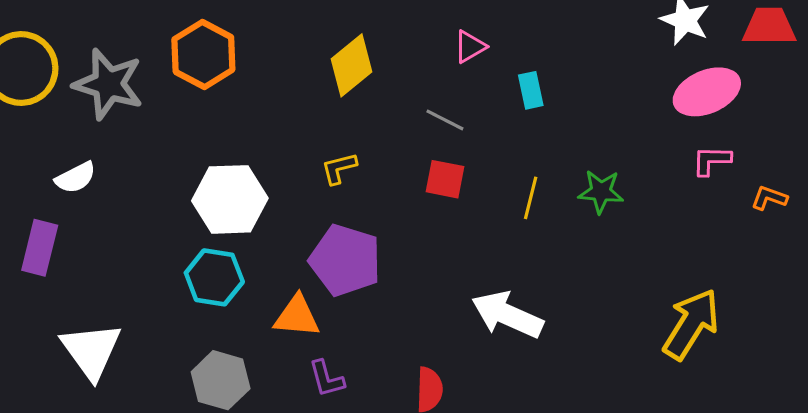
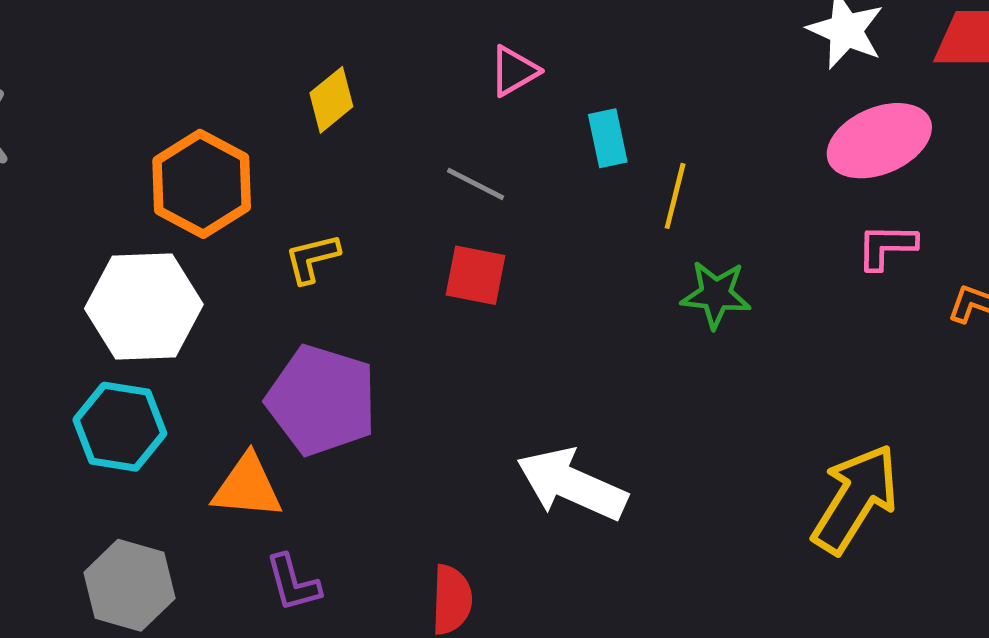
orange hexagon: (203, 54) -> (202, 184), moved
yellow diamond: (351, 65) -> (331, 100), size x0.7
yellow line: (531, 198) -> (675, 196), moved

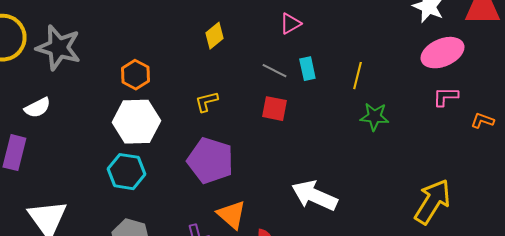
cyan rectangle: (608, 138) -> (307, 69), moved
orange hexagon: (202, 184) -> (135, 75), moved, size x0.7
orange triangle: (247, 487) -> (231, 215), moved, turned 36

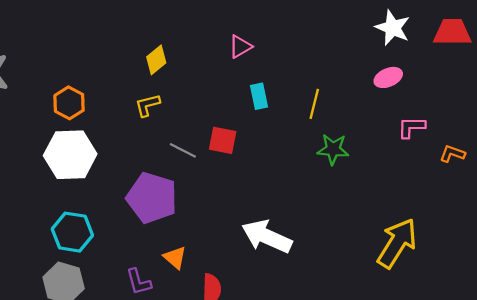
pink ellipse: (442, 53) -> (388, 77), moved, size x0.6
gray line: (274, 71) -> (183, 150), moved
yellow L-shape: (206, 102) -> (147, 105), moved
cyan hexagon: (126, 172) -> (72, 232), moved
orange triangle: (231, 215) -> (175, 257), size x0.7

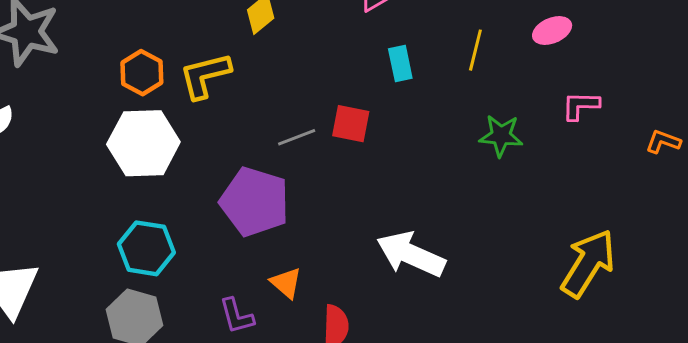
pink ellipse: (388, 77) -> (552, 31), moved
yellow line: (314, 104) -> (475, 50), moved
yellow L-shape: (147, 105) -> (205, 76), moved, size x1.5
pink L-shape: (411, 127) -> (581, 106), moved
gray line: (183, 150) -> (297, 137), turned -48

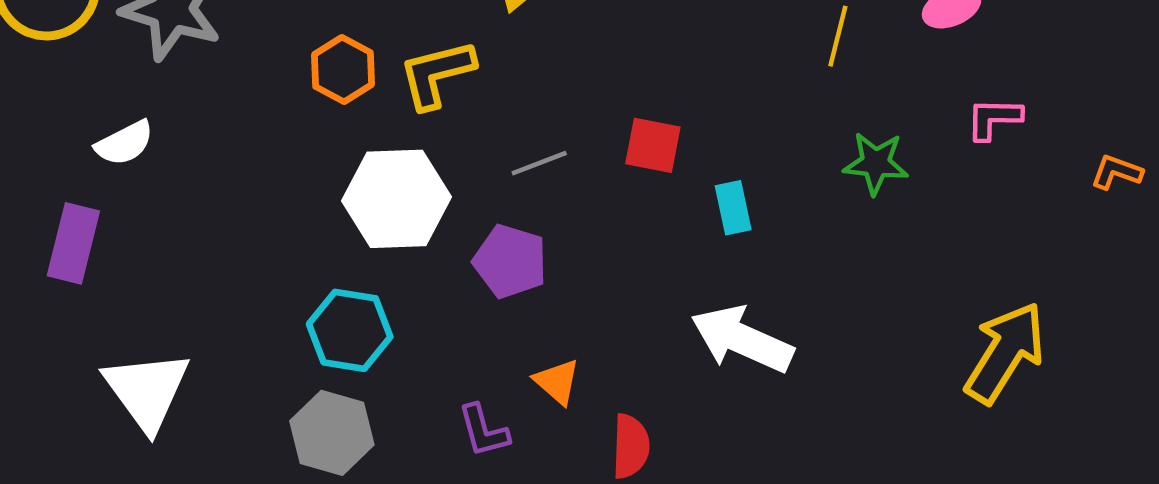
cyan rectangle: (400, 64) -> (733, 208), moved
gray line: (297, 137) -> (539, 163), moved
white hexagon: (143, 143) -> (397, 199), moved
purple pentagon: (255, 202) -> (510, 261), size x0.7

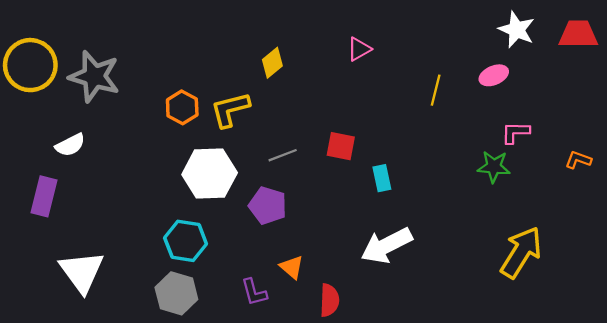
green star: (876, 163) -> (494, 167), moved
white arrow: (742, 339) -> (386, 245), turned -51

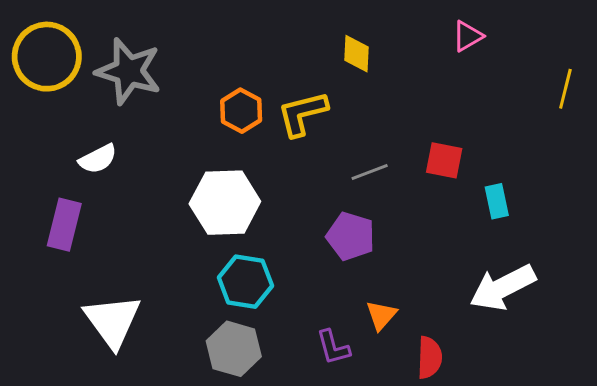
yellow diamond: (272, 63) -> (356, 54), turned -48
white hexagon: (210, 174) -> (225, 203), moved
orange triangle: (292, 267) -> (381, 315), turned 30

